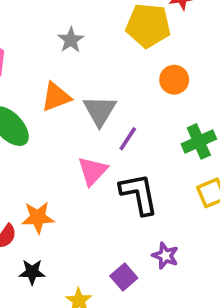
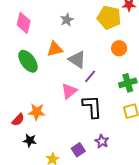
gray triangle: (100, 111) -> (77, 60), turned -36

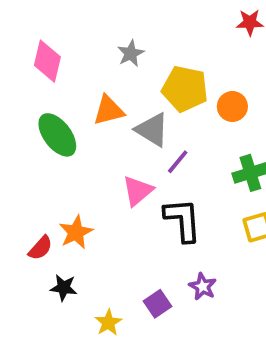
yellow pentagon: (109, 18) -> (185, 89), moved
orange star: (37, 112) -> (76, 232), turned -30

